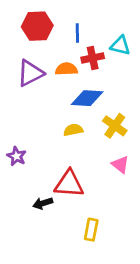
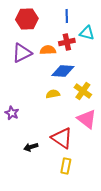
blue line: (77, 33) -> (67, 16), moved
pink triangle: (120, 165) -> (87, 119), size x1.5
red triangle: (69, 184) -> (62, 138), moved, turned 30

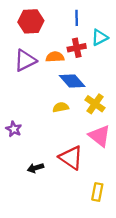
cyan triangle: (87, 33) -> (100, 37), turned -42
blue diamond: (63, 71) -> (72, 81), turned 45
yellow rectangle: (66, 166) -> (97, 192), moved

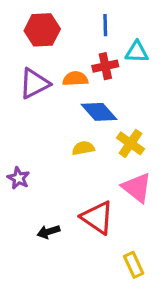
cyan triangle: (100, 37) -> (137, 52), turned 30
yellow rectangle: (97, 192) -> (134, 265), turned -36

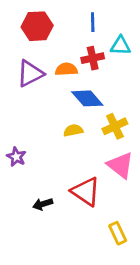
yellow cross: (130, 143) -> (115, 126), turned 30

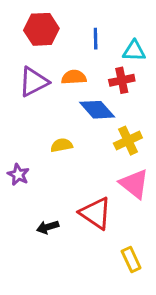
blue line: (93, 22) -> (96, 39), moved
red cross: (93, 58) -> (122, 80), moved
yellow semicircle: (73, 130) -> (62, 145), moved

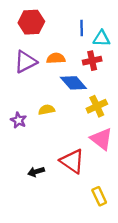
blue line: (96, 39) -> (82, 28), moved
purple star: (18, 175) -> (18, 120), moved

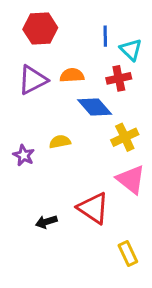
cyan triangle: (101, 38) -> (131, 50), turned 42

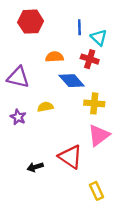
red cross: (119, 78) -> (90, 59), turned 30
purple triangle: (33, 80) -> (18, 77), moved, turned 40
yellow cross: (125, 137) -> (94, 103), turned 30
pink triangle: (131, 179) -> (99, 135), turned 45

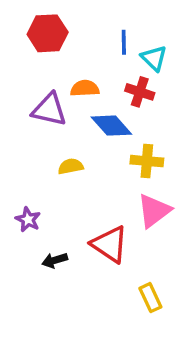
purple triangle: (18, 77) -> (49, 110), moved
purple star: (18, 117) -> (28, 220), moved

